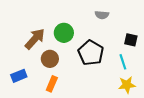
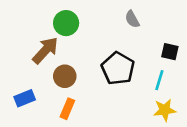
gray semicircle: (102, 15) -> (132, 19), turned 56
green circle: (64, 33) -> (66, 23), moved
cyan line: (123, 62) -> (159, 80), turned 35

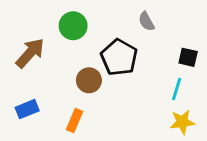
brown arrow: (45, 50) -> (30, 53), moved
black pentagon: (118, 68) -> (119, 57), moved
brown circle: (65, 76) -> (89, 80), moved

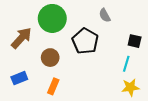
green circle: (73, 26) -> (52, 18), size x1.4
brown circle: (89, 80) -> (50, 58), moved

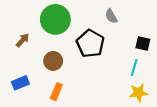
brown arrow: (21, 38) -> (23, 40), size x0.6

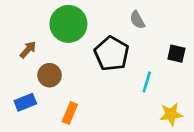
brown circle: (53, 61) -> (50, 75), moved
cyan line: (134, 68) -> (147, 82), moved

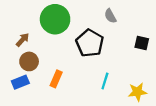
brown circle: (50, 75) -> (29, 61), moved
cyan line: (147, 82) -> (105, 81), moved
orange rectangle: (70, 113) -> (56, 79), moved

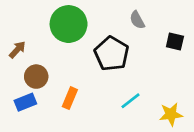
brown arrow: (23, 40) -> (17, 50), moved
black square: (142, 43) -> (175, 42), moved
cyan line: (105, 81) -> (130, 101), turned 35

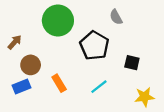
black square: (175, 42) -> (132, 63), moved
orange rectangle: (70, 98) -> (59, 83), turned -54
cyan line: (130, 101) -> (99, 87), moved

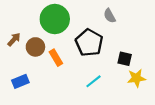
brown circle: (31, 65) -> (35, 47), moved
orange rectangle: (59, 83) -> (56, 58), moved
yellow star: (144, 97) -> (136, 78), moved

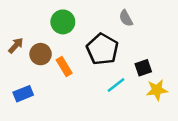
green circle: (55, 19) -> (63, 22), size x0.7
black square: (125, 59) -> (143, 68), turned -32
cyan line: (93, 81) -> (116, 85), moved

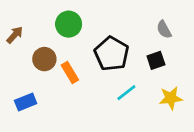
gray semicircle: (126, 18) -> (164, 29), moved
brown arrow: (16, 45) -> (15, 35), moved
black square: (143, 68) -> (156, 60), moved

